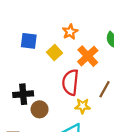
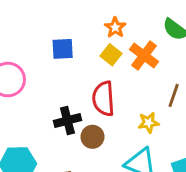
yellow square: (54, 53) -> (111, 55), moved
red semicircle: (70, 82) -> (103, 99), moved

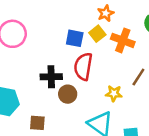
blue square: (63, 49) -> (75, 38), moved
orange cross: (144, 56) -> (123, 40), turned -30

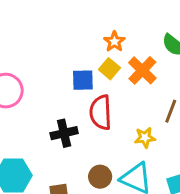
orange cross: (123, 40) -> (142, 70), turned 35
brown circle: (68, 94) -> (100, 177), moved

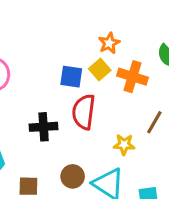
orange cross: (142, 70) -> (133, 77), turned -36

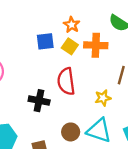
blue square: (71, 77) -> (45, 41), moved
black cross: (44, 127) -> (39, 101), turned 30

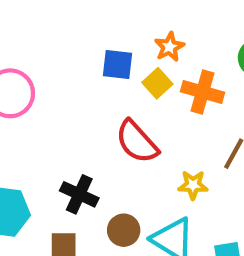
red semicircle: (66, 81) -> (137, 142), turned -48
black cross: (39, 101) -> (79, 194), moved

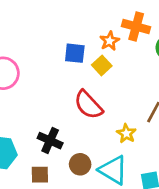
orange cross: (202, 92) -> (136, 27), moved
yellow star: (193, 185) -> (126, 133), turned 30

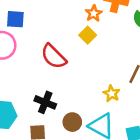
blue square: (75, 53) -> (15, 19), moved
red semicircle: (88, 105) -> (54, 56), moved

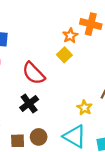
black cross: (45, 102) -> (29, 103), moved, turned 30
brown circle: (72, 122) -> (39, 137), moved

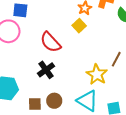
yellow star: (84, 108) -> (97, 74), size x1.5

